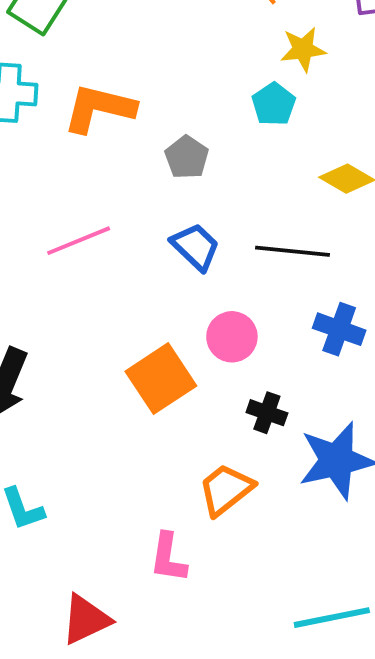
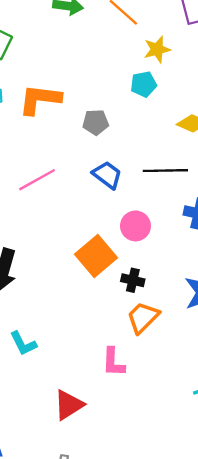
cyan pentagon: (274, 104) -> (144, 84), turned 30
gray pentagon: (187, 157) -> (96, 122), turned -30
black cross: (267, 413) -> (133, 280), moved

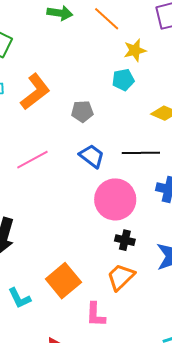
orange L-shape: (40, 99) -> (35, 92), turned 135
pink circle: (135, 226) -> (115, 199), size x1.6
orange square: (96, 256) -> (63, 281), moved
black cross: (133, 280) -> (125, 240), moved

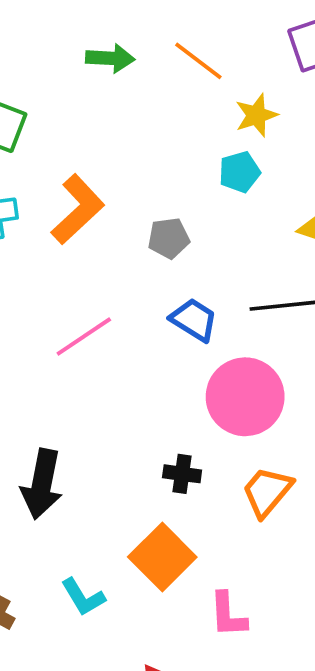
black cross: (125, 240) -> (182, 474), moved
orange trapezoid: (121, 277) -> (267, 492), moved

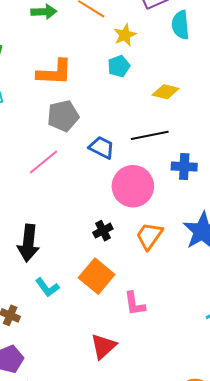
orange L-shape: (78, 209) -> (55, 72), moved, turned 51
gray pentagon: (169, 238) -> (63, 116), moved, size x1.4
black cross: (182, 474) -> (103, 231), turned -30
cyan L-shape: (83, 597) -> (47, 287), moved

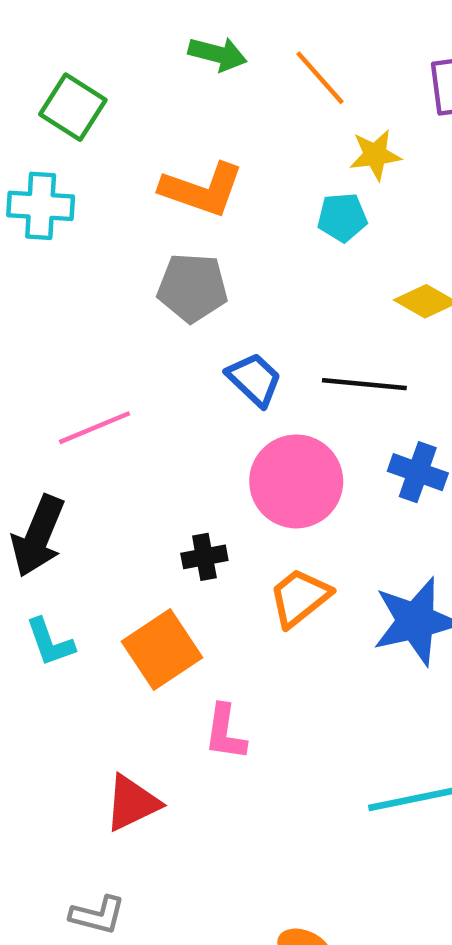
pink line: (44, 162) -> (95, 428), moved

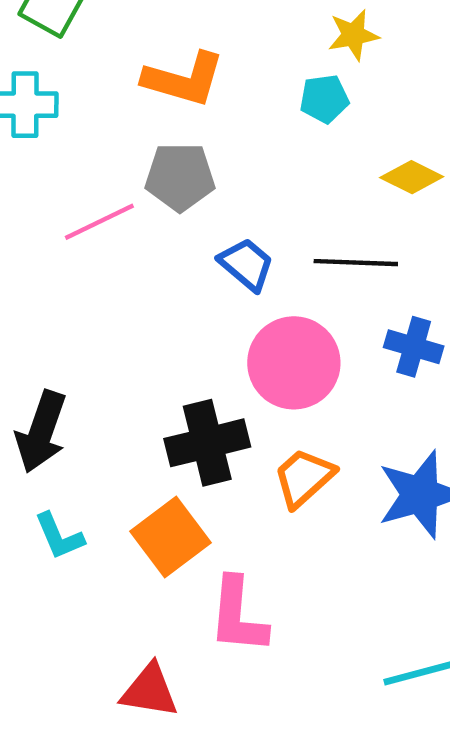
pink line: (95, 428) -> (99, 222), moved
black cross: (204, 557) -> (207, 443), size x1.8
pink L-shape: (225, 732) -> (238, 615), size x1.4
red triangle: (132, 803) -> (150, 691), turned 38

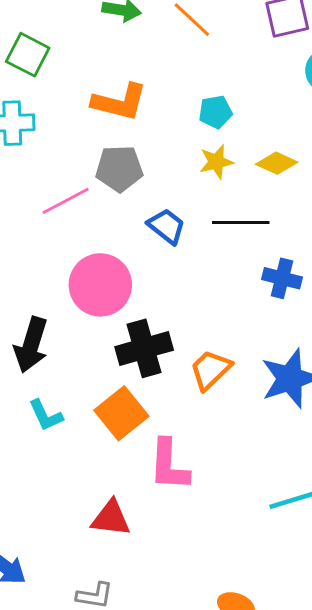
yellow star: (353, 35) -> (216, 162), moved
pink circle: (294, 363) -> (100, 285), moved

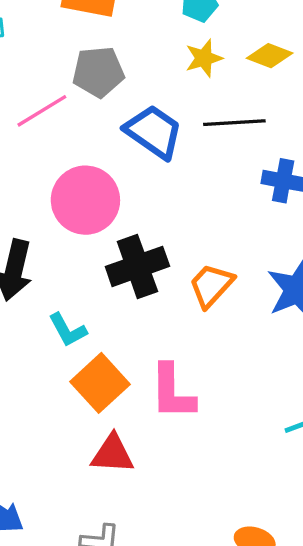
blue trapezoid: (166, 226) -> (154, 132), size x1.4
orange square: (121, 413) -> (100, 383), moved
cyan L-shape: (46, 415) -> (68, 330), moved

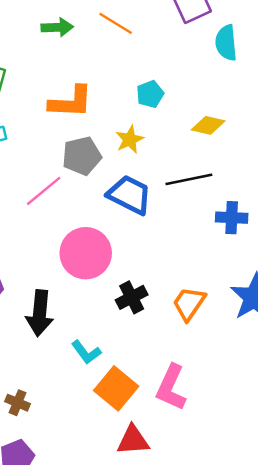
yellow star: (204, 58) -> (130, 139), moved
black cross: (137, 266) -> (132, 297), size x0.7
pink L-shape: (172, 392) -> (171, 387), turned 33

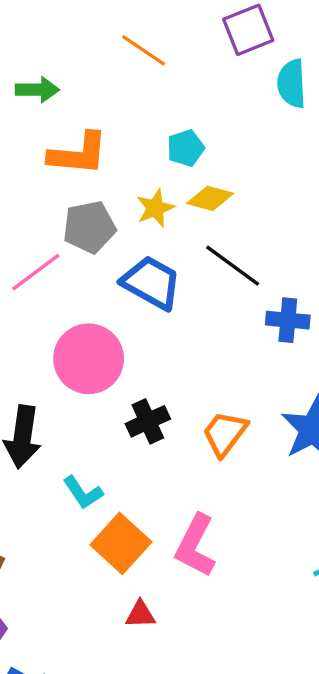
green arrow: (57, 27) -> (37, 90), moved
yellow diamond: (208, 125) -> (210, 198), moved
black line: (189, 179) -> (233, 266), turned 45
red triangle: (133, 440) -> (140, 614), size x0.7

